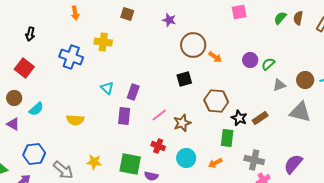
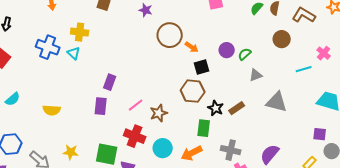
black square: (184, 79) -> (202, 67), moved
brown circle: (305, 80) -> (282, 39), moved
cyan triangle: (107, 88) -> (74, 53), moved
red cross: (158, 146) -> (135, 136), size x1.5
orange arrow: (215, 163) -> (192, 153), size x1.5

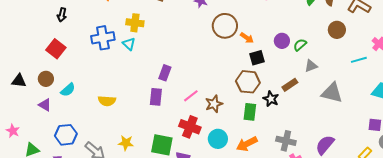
blue cross: (48, 47) -> (103, 38), turned -30
brown rectangle: (237, 108) -> (290, 85), moved
green rectangle: (204, 128) -> (250, 112), moved

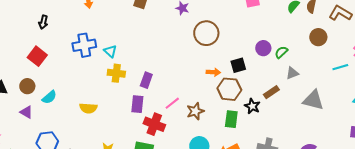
yellow cross: (135, 23) -> (116, 73), moved
orange arrow: (247, 38) -> (213, 72), moved, turned -32
red cross: (190, 127) -> (154, 124), moved

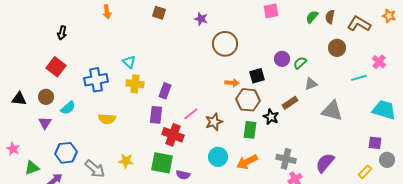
blue cross: (84, 45) -> (96, 80), moved
purple triangle: (26, 112) -> (45, 123), turned 32

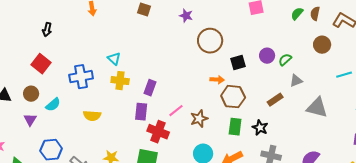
black square: (257, 76) -> (238, 63), moved
black star: (271, 117) -> (260, 128), moved

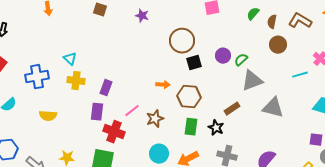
brown semicircle: (315, 14) -> (272, 22), moved
brown circle: (210, 41) -> (182, 41), moved
orange arrow: (217, 80) -> (163, 85), moved
gray triangle: (296, 81) -> (252, 81), size x1.6
brown rectangle: (275, 100) -> (232, 109), moved

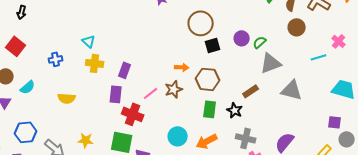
blue cross: (37, 77) -> (56, 59), size x0.6
brown star: (155, 119) -> (174, 89), moved

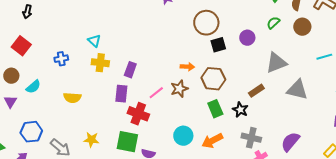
green semicircle: (260, 42) -> (273, 23), moved
green rectangle: (210, 109) -> (215, 109), turned -30

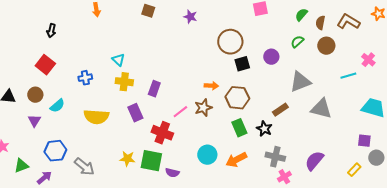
purple rectangle: (121, 94) -> (135, 113), moved, turned -30
yellow semicircle: (72, 98) -> (96, 117), size x1.4
yellow star: (91, 140) -> (127, 159), moved

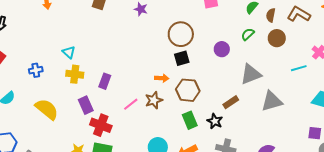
black square: (242, 64) -> (182, 58), moved
gray triangle: (321, 109) -> (272, 101), turned -30
yellow semicircle: (96, 117) -> (47, 109), turned -145
red cross: (162, 133) -> (101, 125), moved

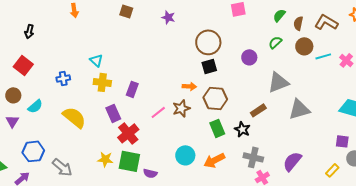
cyan line: (299, 68) -> (323, 56), moved
red cross: (101, 125) -> (128, 133), turned 30

